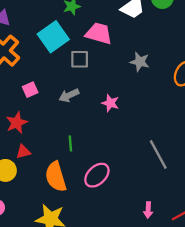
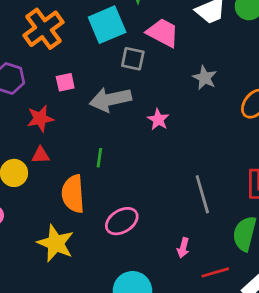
gray arrow: (69, 95) -> (110, 99), size x1.6
pink ellipse: (97, 175) -> (122, 221), moved
pink arrow: (148, 210) -> (183, 248), moved

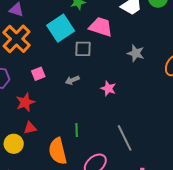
gray arrow: (110, 99) -> (72, 80), size x0.5
green line: (99, 158) -> (77, 130), moved
gray line: (202, 194) -> (125, 138), moved

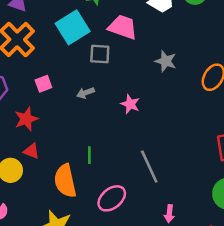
red triangle: (30, 128) -> (31, 151), turned 32

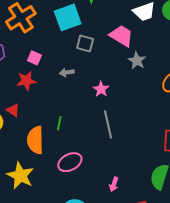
pink trapezoid: (123, 27) -> (121, 36), moved
pink square: (43, 84) -> (34, 58), turned 32
red star: (26, 119) -> (26, 81), moved
gray line: (149, 166) -> (108, 124), moved

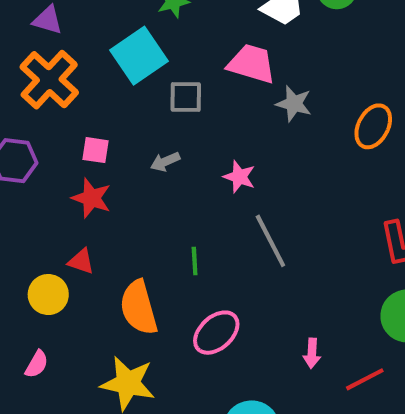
red star: (26, 81) -> (91, 198), turned -30
green line: (59, 123) -> (195, 261), moved

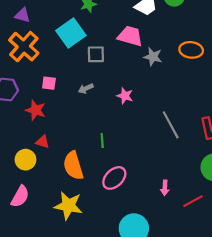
orange ellipse: (373, 126) -> (191, 50), moved, turned 70
red star: (91, 198) -> (36, 110), moved
gray line: (270, 241) -> (171, 125), moved
pink semicircle: (37, 364) -> (20, 196), size x1.5

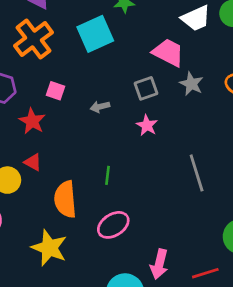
gray square: (96, 54) -> (146, 88), moved, turned -30
pink arrow: (165, 188) -> (159, 264), moved, size x1.5

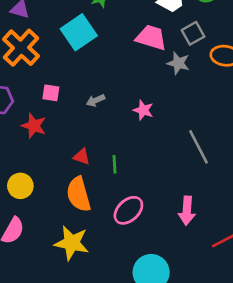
gray square: (146, 88) -> (193, 33), moved
red triangle: (33, 162) -> (82, 157), moved
pink arrow: (159, 264) -> (187, 211), moved

